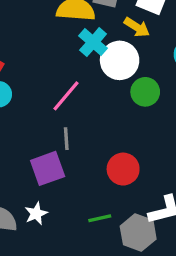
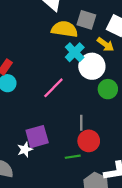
gray line: (66, 139) -> (81, 123), moved
white star: (36, 214) -> (25, 150), moved
green line: (100, 218) -> (73, 157), moved

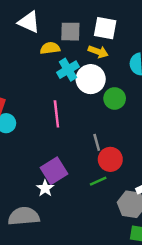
yellow semicircle: (64, 29) -> (50, 48), size x0.7
cyan cross: (75, 52) -> (68, 70), turned 30
pink line: (53, 88) -> (56, 114), turned -35

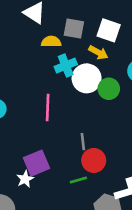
green circle: (115, 98) -> (109, 89), moved

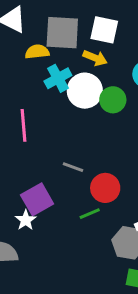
gray square: (74, 28) -> (62, 33), size x1.4
pink line: (48, 107) -> (24, 125), moved
gray line: (83, 142) -> (73, 167), moved, turned -56

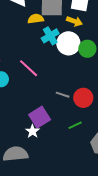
pink line: (24, 125) -> (29, 68), turned -40
red circle: (105, 188) -> (83, 98), moved

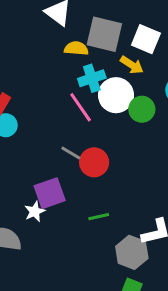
pink line: (29, 68) -> (81, 107), moved
gray line: (63, 95) -> (71, 153), moved
red circle: (83, 98) -> (94, 162), moved

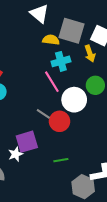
yellow arrow: (132, 65) -> (90, 53), turned 35
white circle: (116, 95) -> (74, 100), moved

